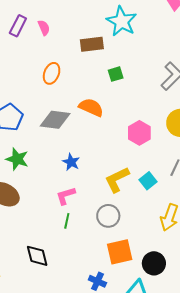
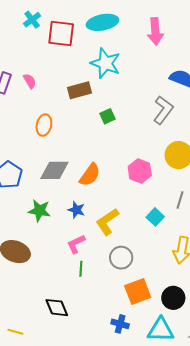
orange semicircle: (91, 107) -> (90, 175), moved, turned 110
green star: (17, 159) -> (39, 211), moved
yellow L-shape: (117, 179) -> (107, 222), moved

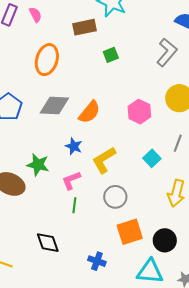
orange ellipse: (44, 125) -> (47, 60), size x1.4
green star: (39, 211) -> (38, 165), moved
blue cross: (120, 324) -> (97, 261), moved

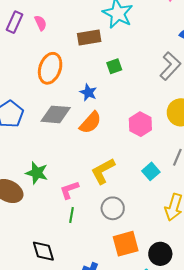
blue star: (74, 146) -> (88, 92), moved

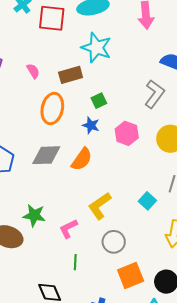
pink semicircle: (40, 23) -> (33, 71), moved
orange ellipse: (50, 68) -> (52, 108), moved
blue star: (88, 92) -> (91, 125), moved
pink hexagon: (140, 124) -> (127, 133), moved
green line: (71, 215) -> (75, 262), moved

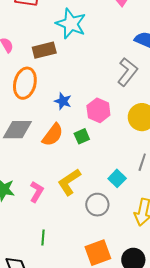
green square: (99, 101) -> (82, 136), moved
pink L-shape: (68, 229) -> (37, 192), moved, turned 145
gray circle: (114, 242) -> (97, 205), moved

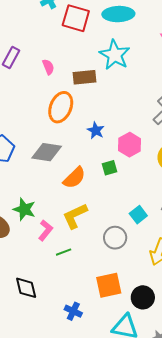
orange semicircle: (53, 135) -> (74, 178), moved
yellow L-shape: (69, 182) -> (75, 216), moved
pink L-shape: (37, 192) -> (45, 230), moved
green line: (43, 237) -> (64, 252), moved, turned 56

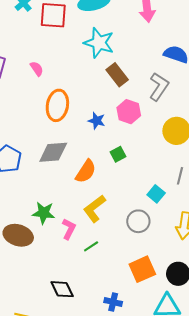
brown rectangle: (85, 77) -> (117, 75), moved, turned 70
pink hexagon: (130, 145) -> (129, 112), moved

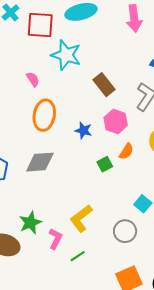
cyan star: (99, 43) -> (66, 55), moved
pink semicircle: (37, 69) -> (33, 79), moved
orange semicircle: (86, 171) -> (126, 151), moved, size x0.7
green star: (44, 213) -> (30, 223), turned -30

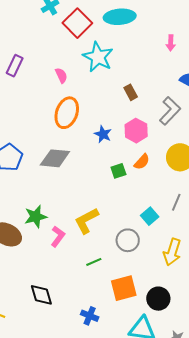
pink arrow: (134, 18) -> (171, 43), moved, size x0.6
red square: (40, 25) -> (77, 23), turned 32
brown rectangle: (104, 85) -> (131, 92), size x0.7
green line: (78, 256) -> (94, 262), moved

